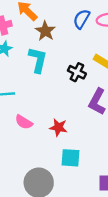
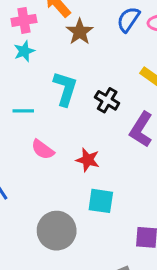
cyan L-shape: (38, 60) -> (65, 89), moved
black cross: (77, 72) -> (107, 100), moved

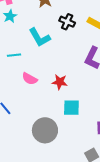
cyan L-shape: (65, 89) -> (40, 37), turned 140
black cross: (107, 100) -> (67, 22), moved

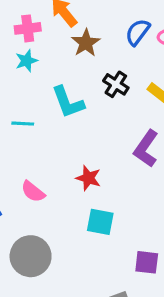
pink semicircle: (30, 79) -> (33, 192), moved
gray circle: (45, 130) -> (31, 256), moved

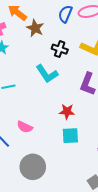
cyan L-shape: (68, 102) -> (47, 74), moved
red star: (88, 178) -> (67, 112), moved

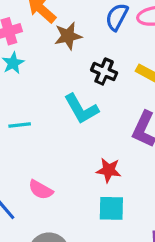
brown star: (35, 28) -> (68, 36), turned 30

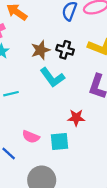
brown star: (68, 36) -> (40, 50), moved
cyan square: (111, 208) -> (60, 141), moved

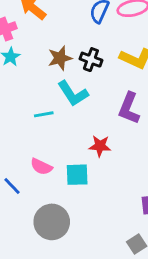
cyan line: (11, 94) -> (44, 114), moved

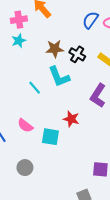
cyan line: (44, 114) -> (35, 88), turned 48
gray circle: (52, 222) -> (25, 168), size x0.6

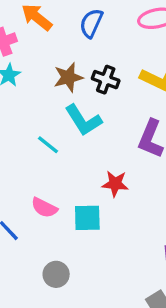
blue semicircle: (90, 20) -> (91, 23), moved

